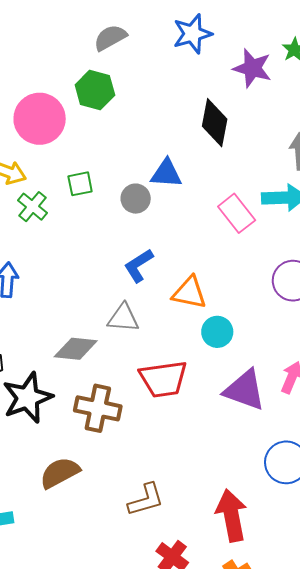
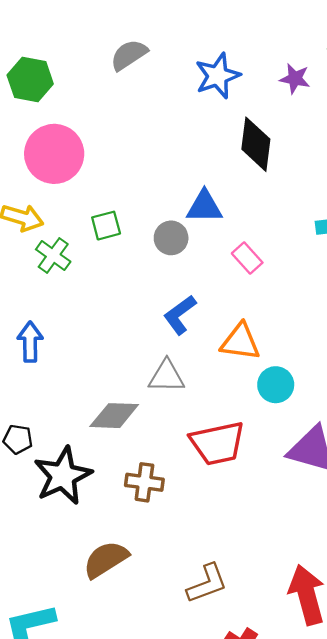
blue star: (192, 34) -> (218, 76), moved
purple star: (252, 68) -> (295, 79), size x0.7
green hexagon: (95, 90) -> (30, 80), moved
pink rectangle: (237, 213) -> (247, 258), moved, size x0.7
brown cross: (98, 408) -> (144, 482), size x0.7

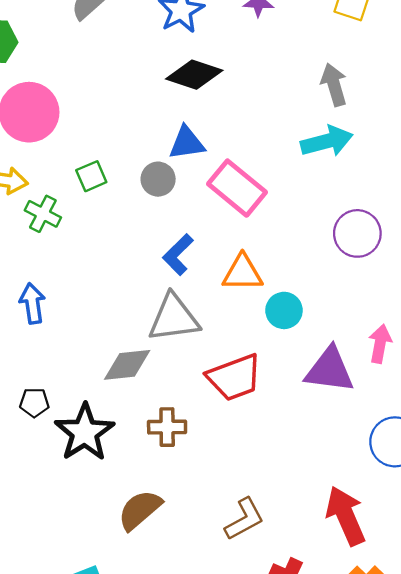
black diamond: (256, 144) -> (194, 75), moved, turned -70
pink rectangle: (247, 258) -> (237, 188), size x1.8
gray triangle: (166, 376) -> (174, 318), size x1.4

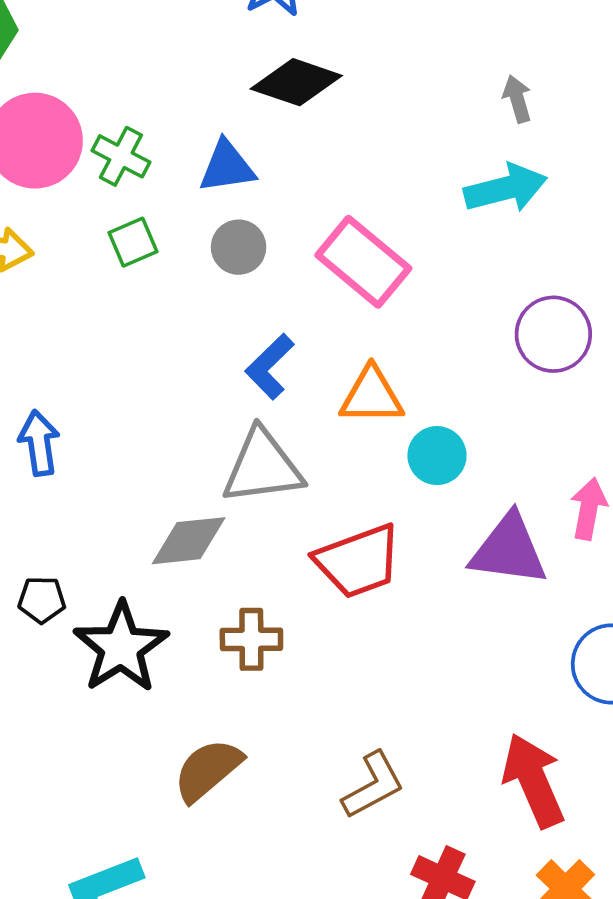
gray arrow: (334, 85) -> (517, 99), size x0.7
blue triangle: (187, 143) -> (227, 167), moved
green cross: (43, 214) -> (121, 156), moved

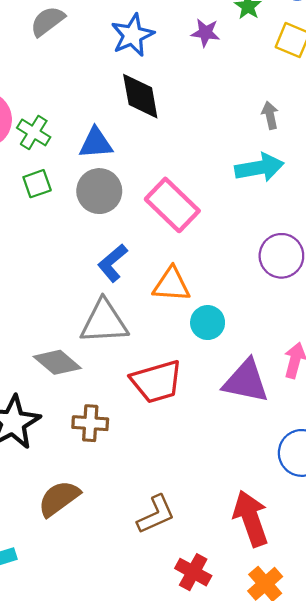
black diamond: (296, 82) -> (140, 96), turned 57
gray circle: (239, 247) -> (99, 191), size x1.4
gray diamond: (189, 541) -> (57, 362), turned 42

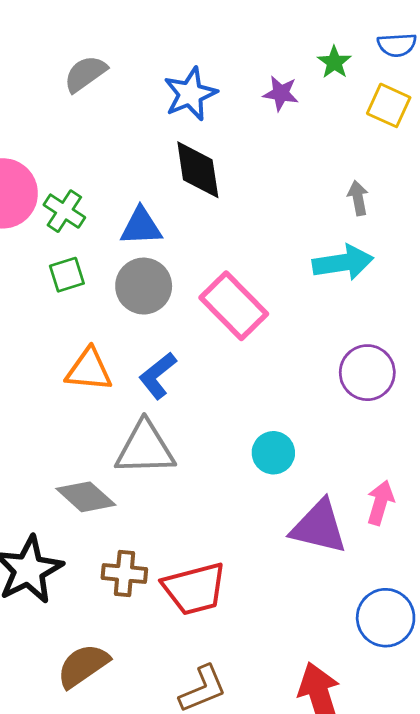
orange triangle: (171, 285) -> (89, 370), moved
red trapezoid: (157, 382) -> (194, 589), moved

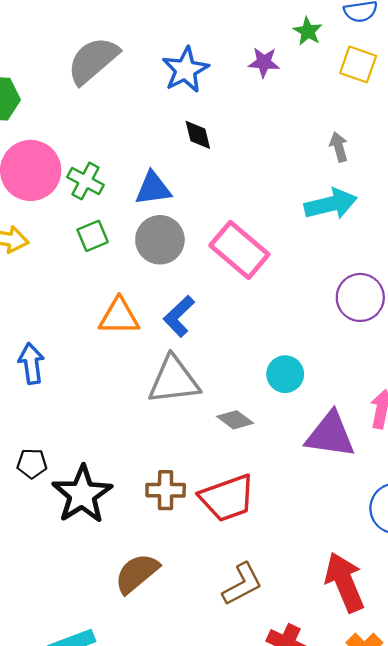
gray semicircle: (85, 74) -> (93, 60), size x1.4
black diamond: (198, 170) -> (198, 135), size x0.6
gray diamond: (86, 497) -> (235, 420), moved, size x0.7

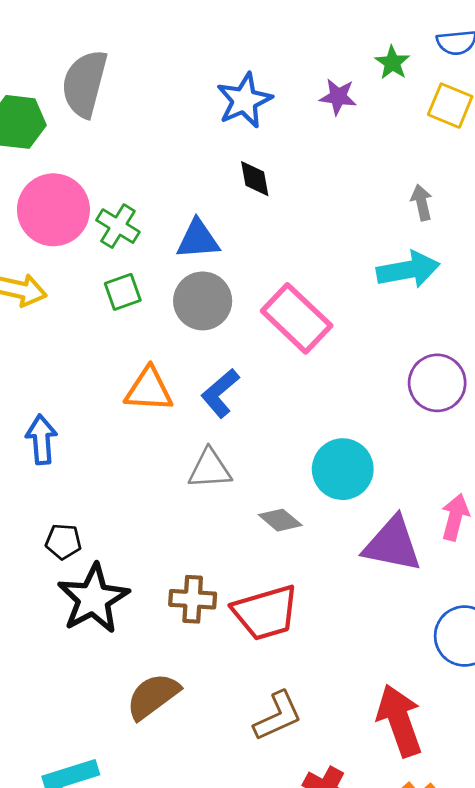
gray semicircle: (93, 60) -> (85, 84), moved, turned -38
cyan circle: (285, 374) -> (343, 469), size x1.4
gray triangle: (174, 380) -> (210, 469), size x0.7
black pentagon: (32, 464) -> (63, 542), moved

